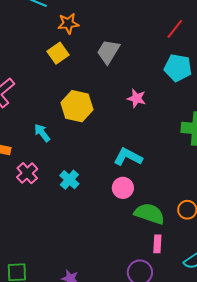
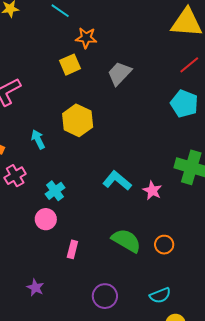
pink star: (136, 98) -> (152, 190), moved
pink circle: (123, 188) -> (46, 219), moved
pink rectangle: (157, 244) -> (72, 249), moved

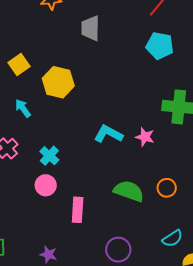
yellow square: (70, 65) -> (19, 64), moved
gray trapezoid: (119, 74) -> (90, 28), turned -32
pink rectangle: (72, 249) -> (78, 210), size x1.4

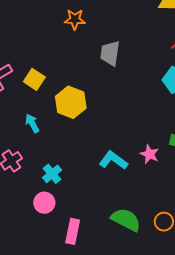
yellow square: (19, 64) -> (34, 79), turned -30
pink star: (145, 137) -> (150, 154), moved

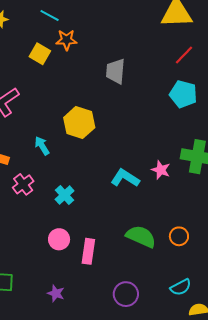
orange star: (75, 19) -> (66, 40), moved
yellow square: (34, 79) -> (40, 54), moved
pink circle: (44, 203) -> (59, 239), moved

